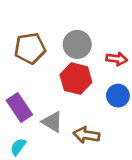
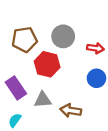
red hexagon: (76, 79) -> (47, 64), moved
gray triangle: (52, 122) -> (43, 100), turned -36

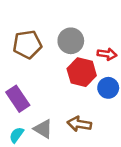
red hexagon: (47, 64) -> (82, 72), moved
gray triangle: (43, 100) -> (43, 129), moved, turned 36

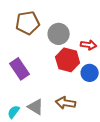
brown pentagon: (27, 44) -> (28, 23), moved
purple rectangle: (18, 99) -> (20, 69), moved

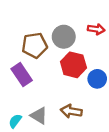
brown pentagon: (28, 23) -> (35, 45), moved
red arrow: (89, 45) -> (96, 29), moved

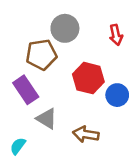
red arrow: (96, 29) -> (116, 35), turned 70
gray circle: (64, 37) -> (65, 28), moved
gray triangle: (39, 116) -> (47, 119), moved

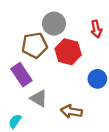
red hexagon: (88, 78) -> (68, 52), moved

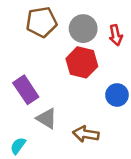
gray circle: (54, 24) -> (83, 29), moved
brown pentagon: (34, 45) -> (41, 22), moved

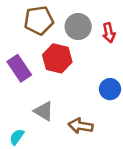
red hexagon: (82, 62) -> (57, 58), moved
purple rectangle: (26, 90) -> (19, 68), moved

